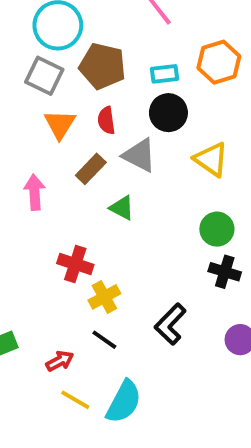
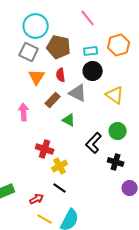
black cross: (225, 272) -> (116, 162), moved
black L-shape: (170, 324) -> (94, 143), moved

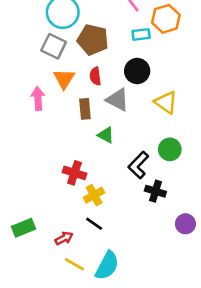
orange hexagon: (119, 45) -> (166, 19), moved
cyan rectangle: (91, 51) -> (141, 34), moved
brown rectangle: (53, 100) -> (85, 109), turned -49
pink arrow: (24, 112) -> (38, 98), moved
black cross: (116, 162) -> (155, 191), moved

